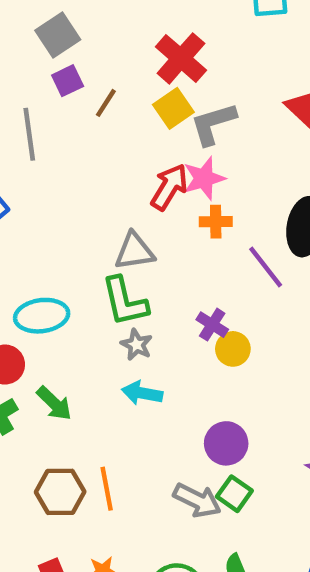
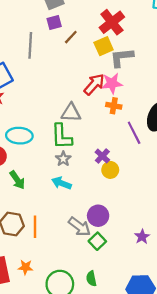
gray arrow: (197, 500) -> (79, 227), moved

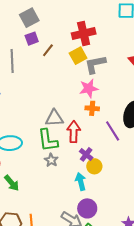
red cross: (112, 22) -> (84, 34), turned 30
red arrow: (94, 84) -> (74, 132), moved, turned -35
cyan arrow: (61, 183) -> (81, 182), moved, turned 60

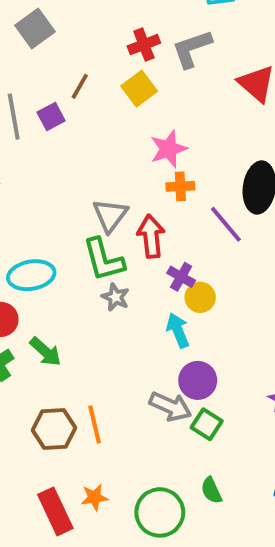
red cross: (84, 34) -> (144, 45), size x0.7
purple square: (32, 39) -> (51, 116), moved
gray L-shape: (95, 64) -> (192, 49), moved
gray triangle: (54, 118) -> (110, 215), turned -42

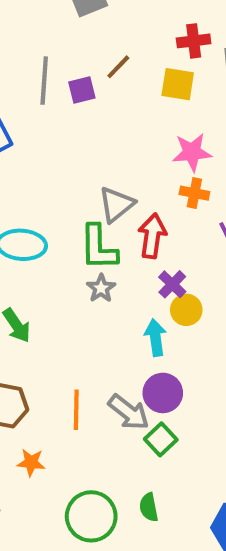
yellow square: (139, 89) -> (178, 84), turned 32
orange line: (95, 424) -> (76, 410), moved
orange star: (94, 497) -> (31, 462), moved

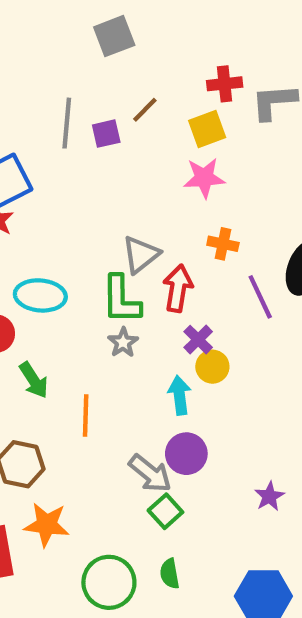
yellow square: (178, 84) -> (207, 129), turned -30
pink star: (192, 152) -> (204, 178), moved
orange line: (76, 410) -> (86, 415), moved
green square: (161, 439) -> (165, 511), moved
orange star: (31, 462) -> (47, 525), size x1.5

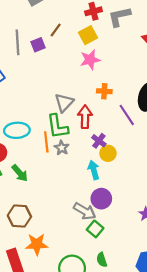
orange line: (86, 415) -> (46, 142), moved

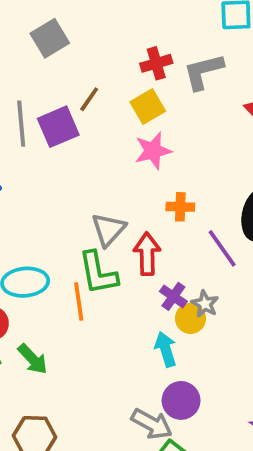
purple square: (38, 45) -> (58, 127), size x1.5
gray star: (62, 148) -> (205, 304), moved

